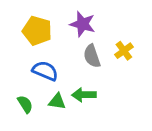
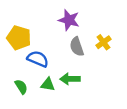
yellow pentagon: (37, 31) -> (19, 38), moved

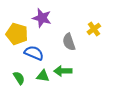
purple star: (69, 20) -> (42, 18), moved
yellow cross: (103, 42) -> (94, 29), moved

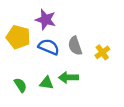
yellow cross: (94, 29) -> (102, 52), moved
blue semicircle: (34, 53) -> (49, 47), moved

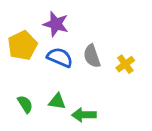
yellow pentagon: (18, 37) -> (22, 45), turned 30
green arrow: (68, 77) -> (84, 115), moved

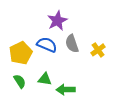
purple star: (56, 24) -> (57, 21), moved, turned 30
yellow pentagon: (22, 45) -> (21, 53), moved

